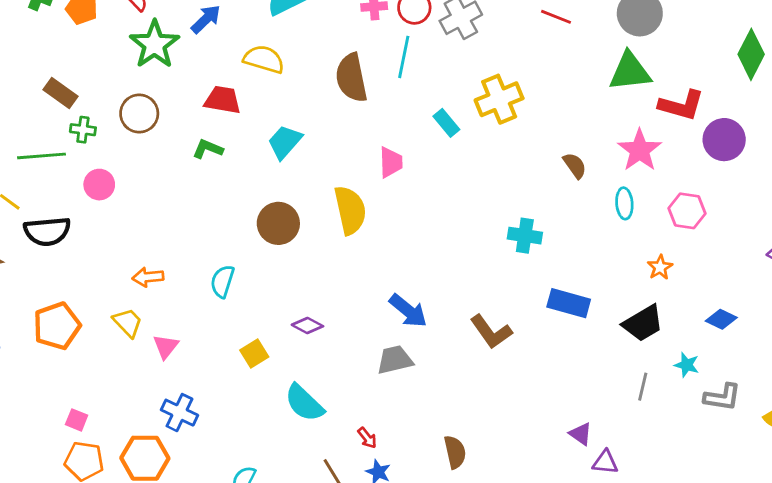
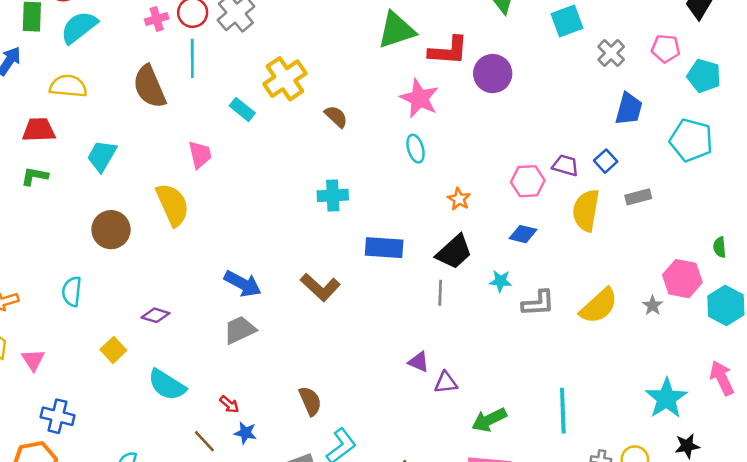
brown semicircle: (575, 166) -> (336, 116), moved
pink hexagon: (687, 211) -> (528, 181), moved
gray line: (643, 387) -> (440, 293), moved

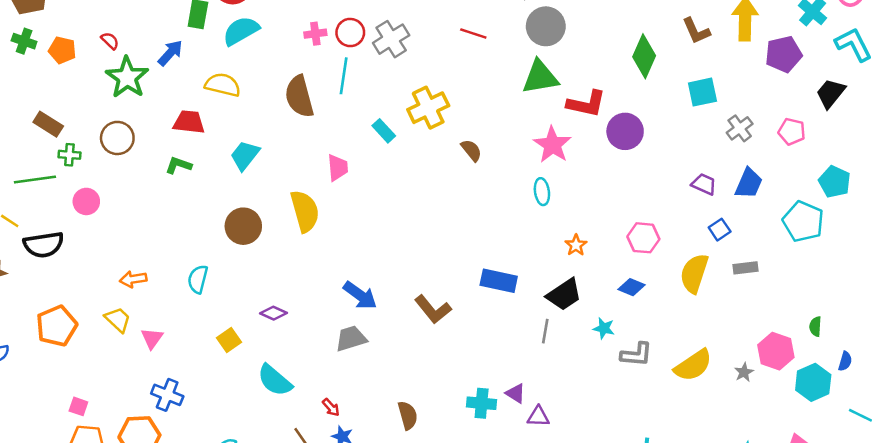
cyan pentagon: (704, 76) -> (835, 182), moved
purple trapezoid: (565, 165) -> (704, 184), moved
cyan cross: (333, 195) -> (482, 403), moved

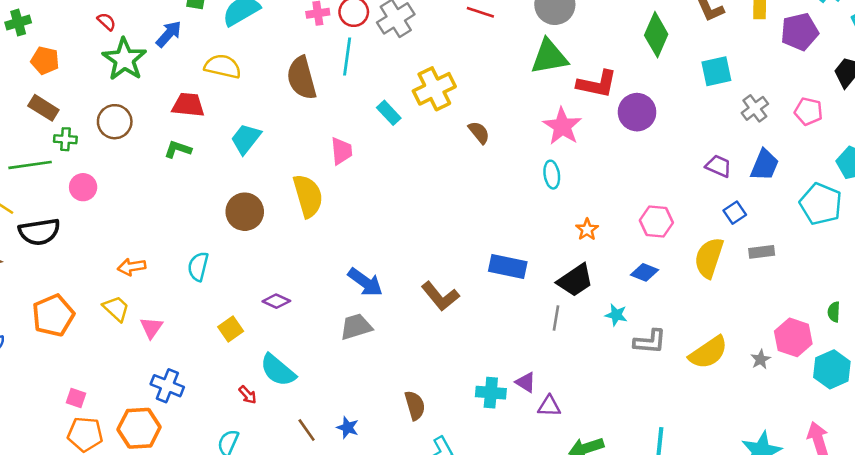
green cross: (24, 41) -> (18, 23), turned -35
orange pentagon: (62, 50) -> (45, 61), moved
red arrow: (331, 407) -> (248, 395), moved

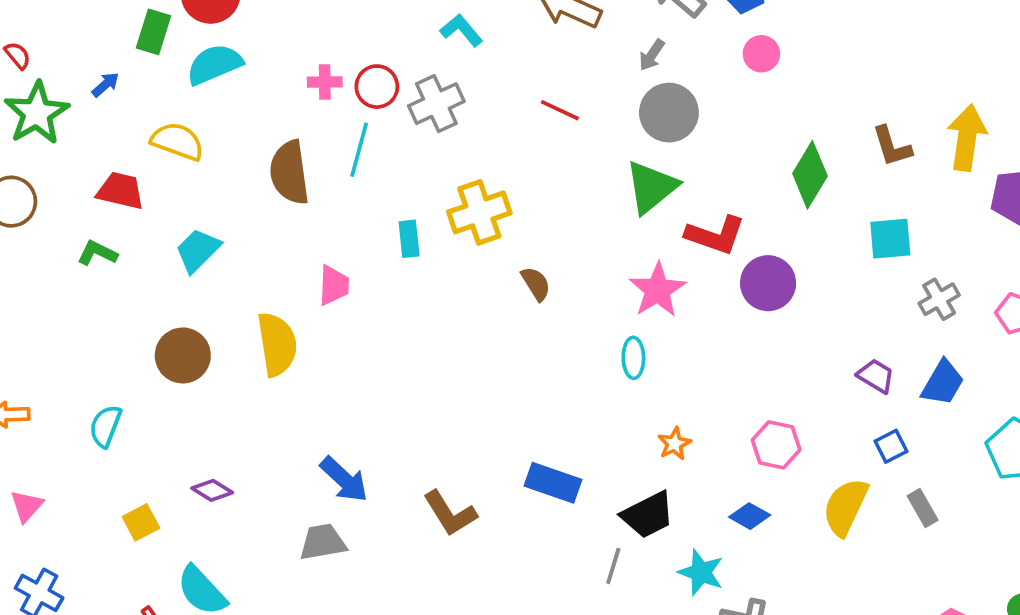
blue arrow: (169, 34) -> (105, 85), size x0.7
green triangle: (549, 57) -> (651, 187), turned -36
cyan rectangle: (389, 113) -> (409, 239), turned 30
gray rectangle: (762, 252) -> (923, 508), turned 60
cyan star: (616, 315) -> (701, 572), size x1.4

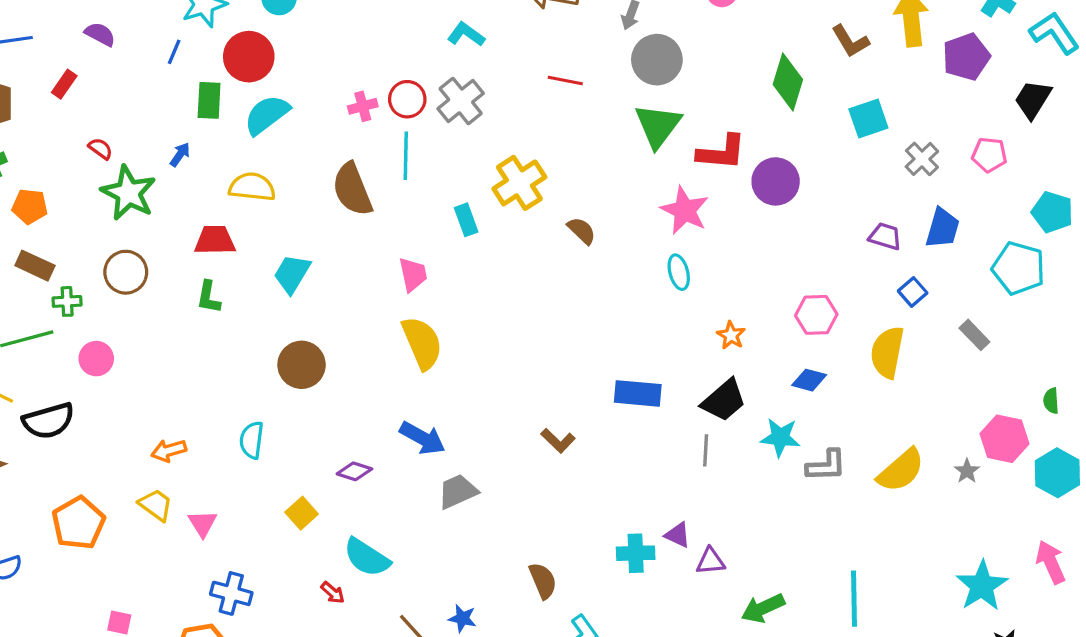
green L-shape: (97, 253) -> (209, 297), turned -92
yellow semicircle: (277, 344) -> (422, 343), moved
blue arrow: (344, 479) -> (422, 438), moved
gray rectangle: (923, 508) -> (974, 335), moved
brown L-shape: (450, 513) -> (558, 441), size x0.7

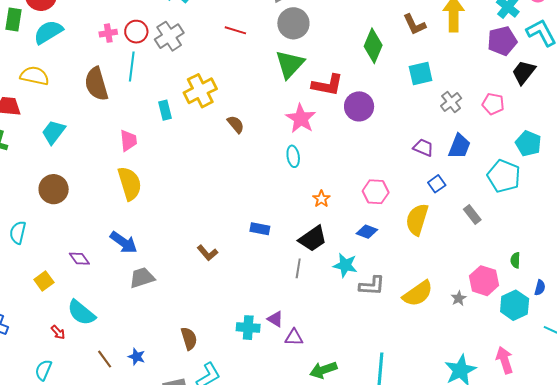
purple pentagon: (966, 57) -> (502, 41), moved
blue rectangle: (638, 393) -> (260, 229), size x0.7
purple diamond: (354, 471) -> (79, 259), turned 30

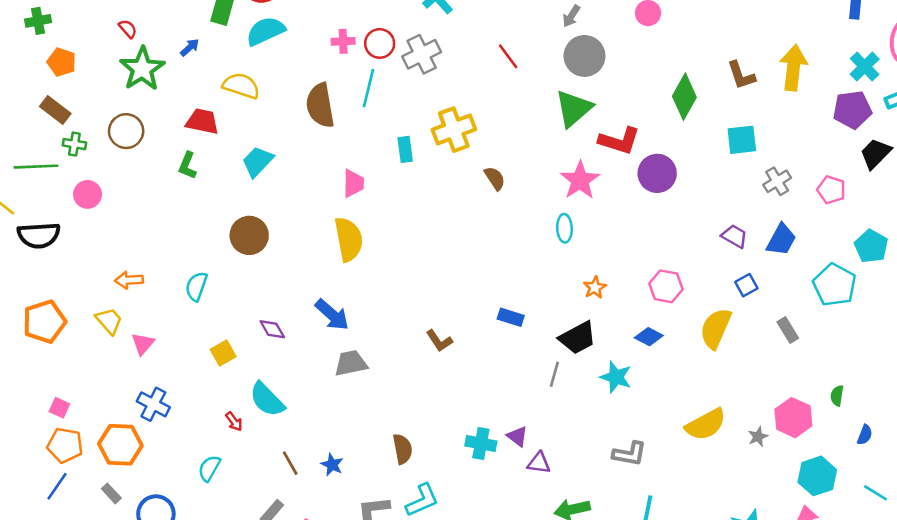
red line: (235, 30) -> (508, 56), turned 30
gray L-shape: (372, 286) -> (629, 454), moved
cyan hexagon: (515, 305) -> (817, 476), moved

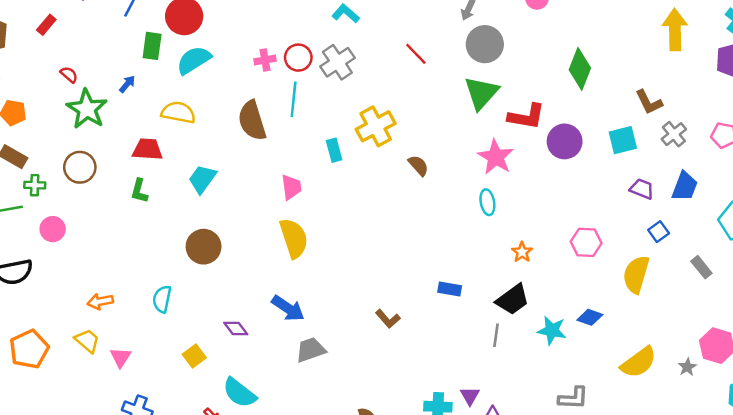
brown L-shape: (741, 75) -> (649, 102), moved
cyan square: (742, 140) -> (623, 140), moved
blue diamond: (649, 337) -> (590, 317), moved
purple triangle: (517, 436) -> (470, 396), turned 30

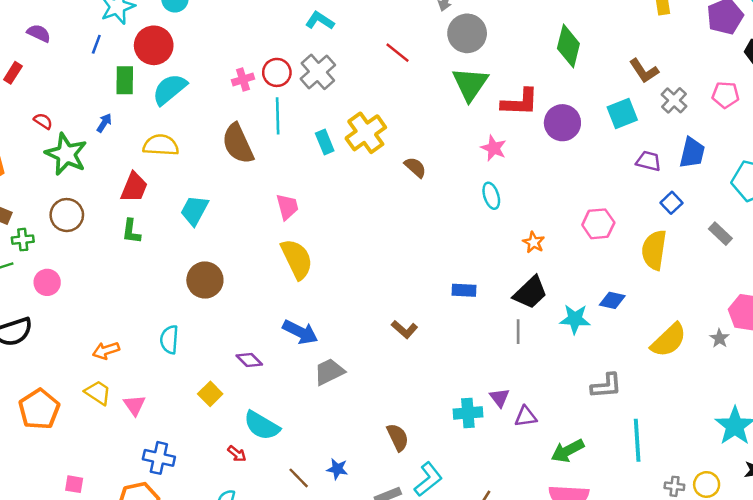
red trapezoid: (148, 149) -> (134, 187), turned 116
cyan rectangle: (334, 150) -> (325, 142), moved
pink star: (496, 157) -> (494, 148), size x0.7

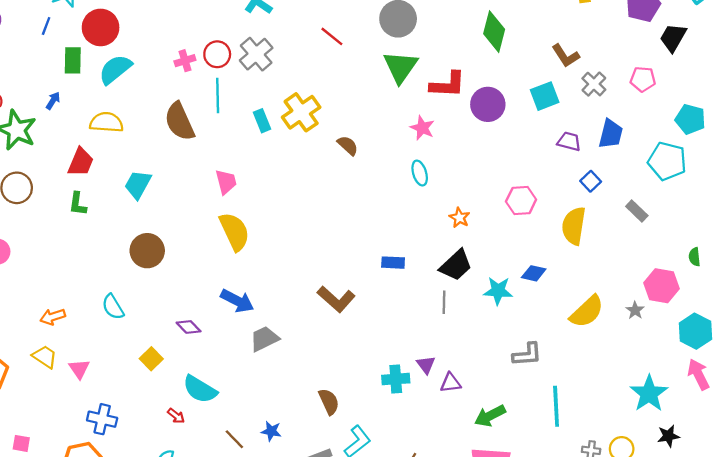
brown L-shape: (405, 329) -> (336, 299), size x1.5
cyan semicircle: (169, 340) -> (113, 307), turned -36

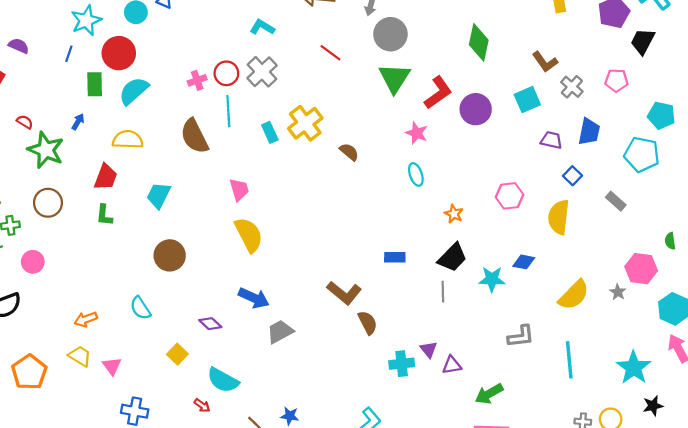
red L-shape: (448, 85) -> (438, 93), turned -36
brown semicircle: (329, 402) -> (368, 323), moved
cyan line: (556, 406) -> (569, 360), moved

